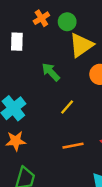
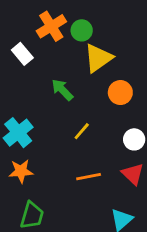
orange cross: (41, 18) -> (51, 26), size x1.5
white rectangle: (17, 42) -> (22, 54), turned -42

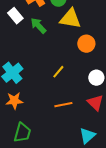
yellow triangle: (98, 58) -> (70, 19), turned 45
green arrow: (62, 90) -> (38, 26), moved

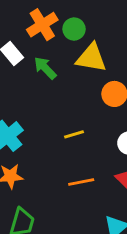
yellow line: (58, 72) -> (74, 134), turned 32

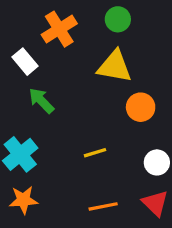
green circle: (74, 29) -> (118, 19), moved
green arrow: (45, 68) -> (41, 101), moved

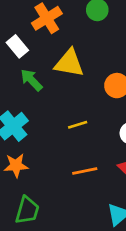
yellow triangle: (115, 66) -> (69, 63), moved

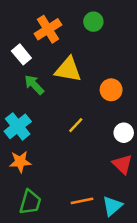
yellow line: (78, 125) -> (76, 125), turned -30
orange line: (85, 171) -> (82, 201), moved

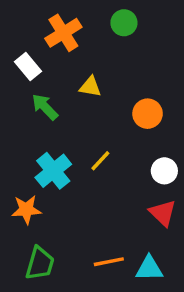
yellow triangle: (68, 70) -> (90, 87), size x0.6
cyan cross: (18, 126) -> (53, 171), moved
cyan triangle: (112, 206) -> (149, 268), turned 40

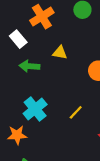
green arrow: (45, 107) -> (29, 66), turned -42
yellow line: (100, 161) -> (76, 112), moved

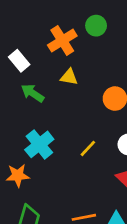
orange cross: (42, 17) -> (62, 40), moved
green arrow: (29, 66) -> (33, 93), turned 30

